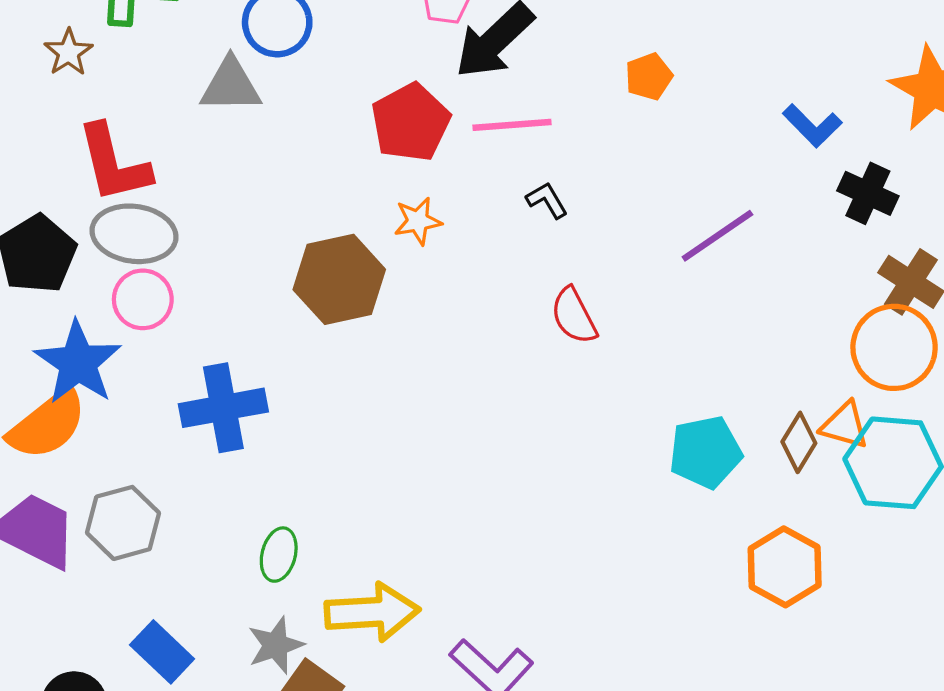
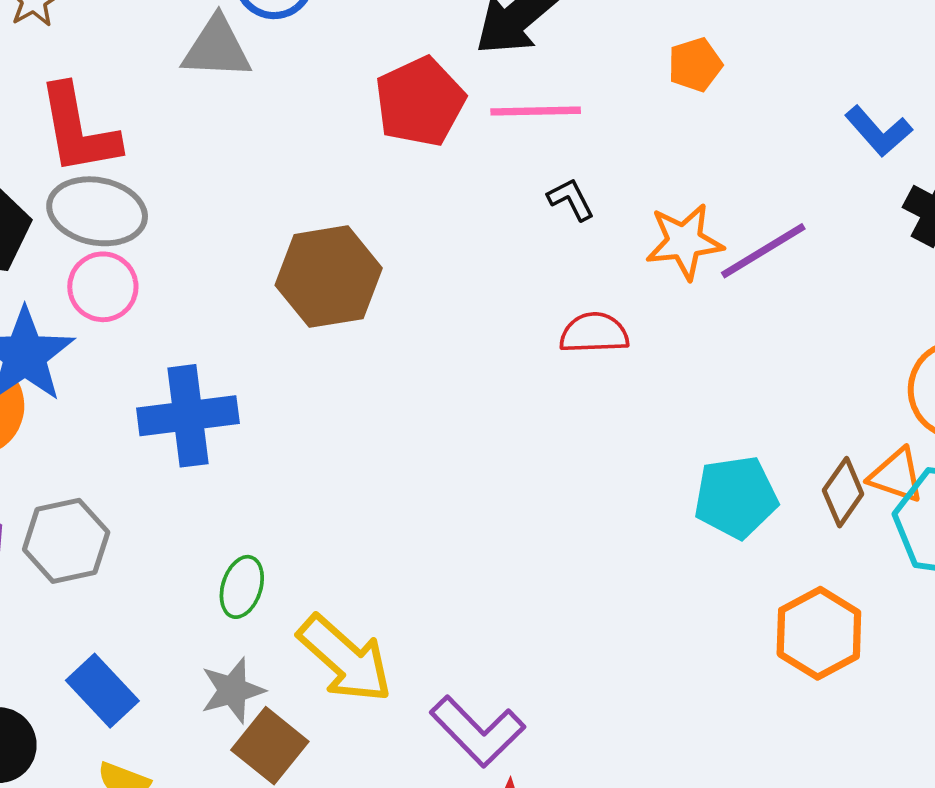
orange star: (418, 221) -> (684, 242), moved, size x1.4
red semicircle: (574, 316) -> (594, 333), turned 112
yellow arrow: (372, 612) -> (345, 659), turned 42

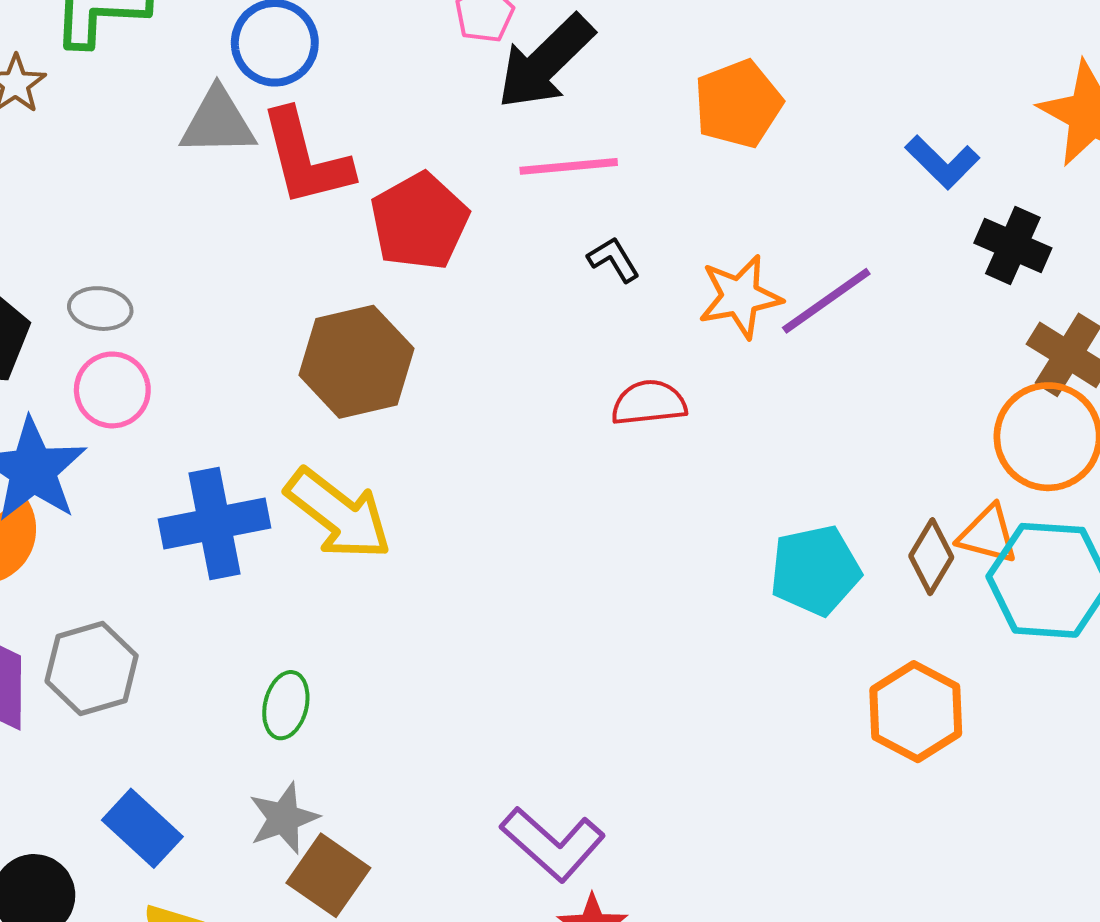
orange pentagon: (695, 65) -> (738, 104), size x1.5
red pentagon: (420, 102) -> (419, 221), moved
red L-shape: (78, 130) -> (306, 158), moved
gray ellipse: (97, 211) -> (100, 309), size x0.6
yellow arrow: (345, 659) -> (338, 514), moved

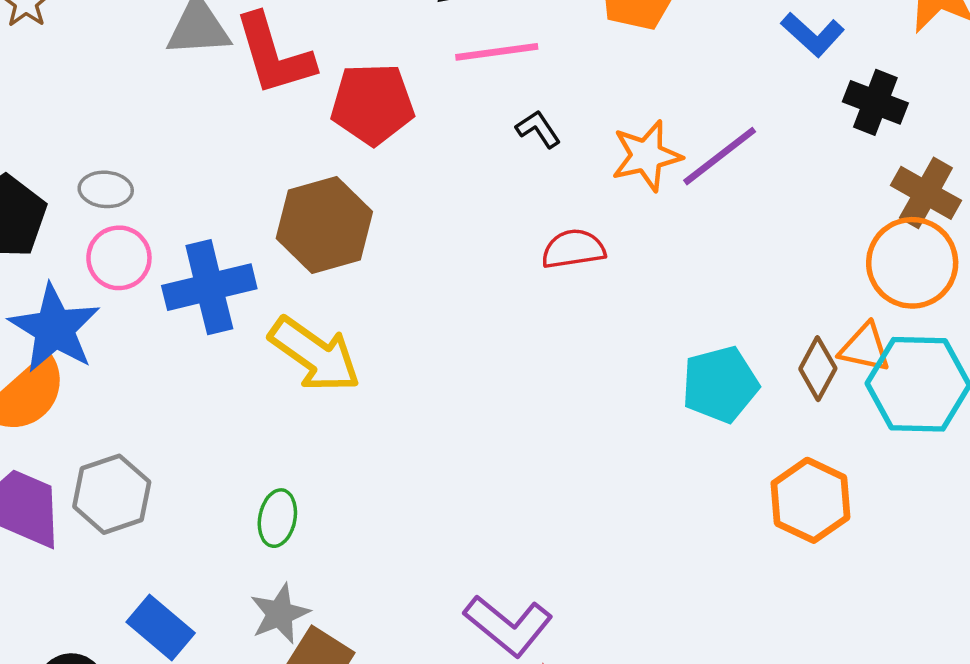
red pentagon: (419, 221) -> (372, 104), turned 30
blue cross: (214, 523) -> (209, 287), moved

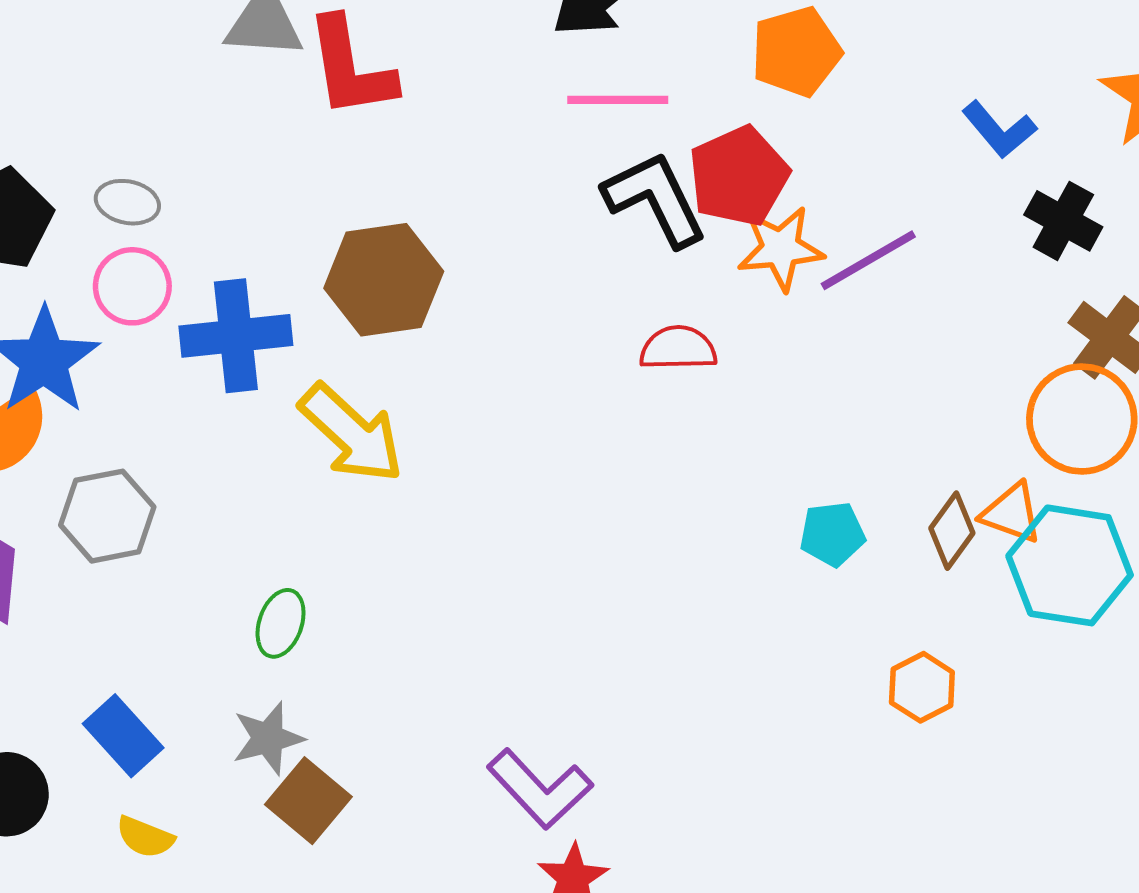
red pentagon: (372, 104) -> (739, 176), moved, turned -30
black L-shape: (538, 129) -> (655, 199), size x2.0
cyan pentagon: (720, 384) -> (832, 534), size x0.7
gray hexagon: (112, 494) -> (107, 516), moved
orange hexagon: (810, 500) -> (922, 687), size x0.7

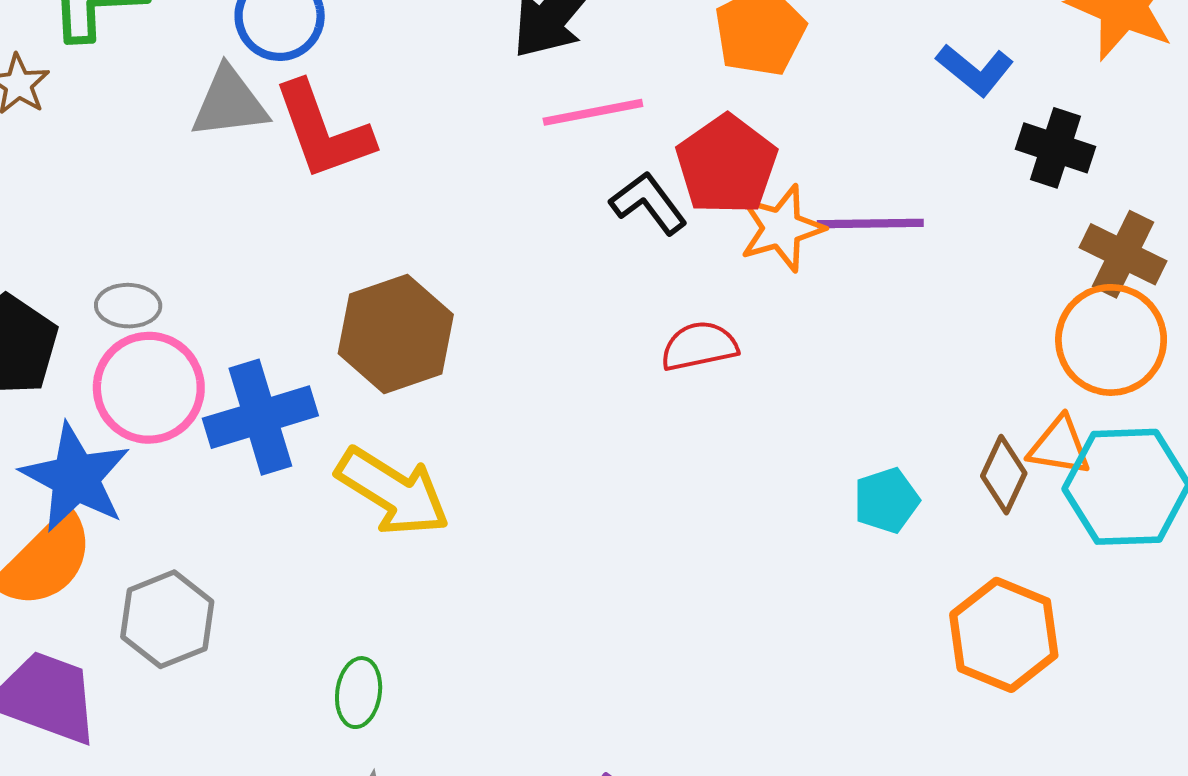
black L-shape: (655, 199) -> (648, 203), size x0.7
purple line: (868, 260) -> (870, 224), turned 40
pink circle: (132, 286) -> (149, 388), size x1.4
orange hexagon: (922, 687) -> (1004, 635), size x1.6

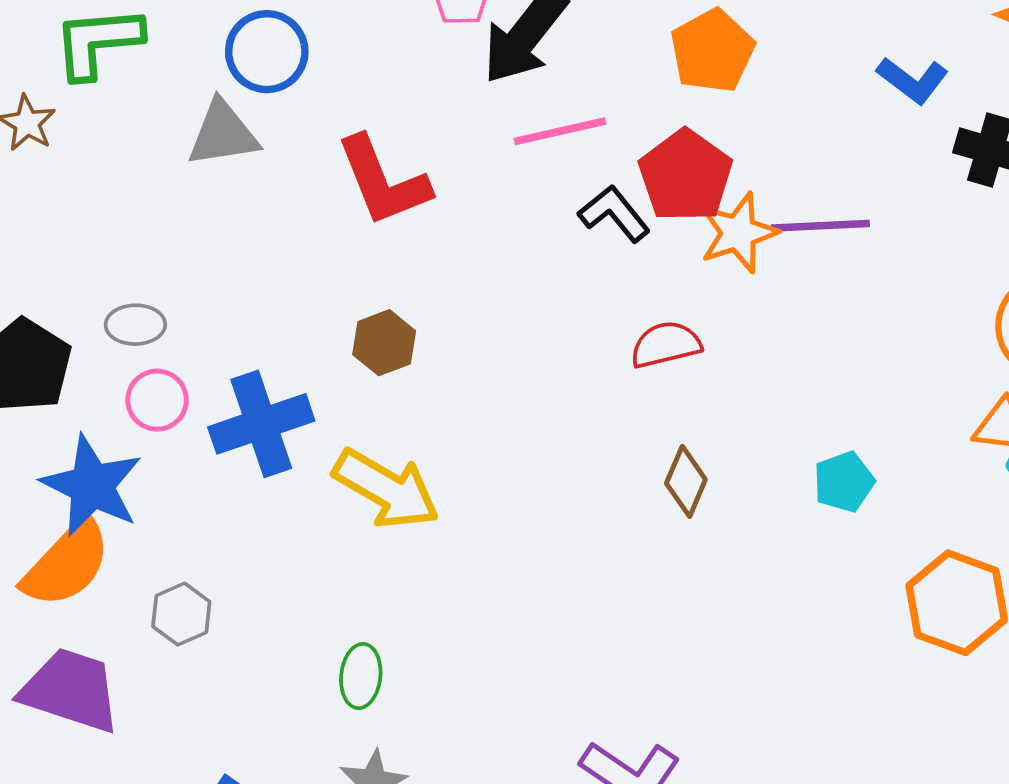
red L-shape: (323, 131) -> (383, 181), moved
brown hexagon: (396, 334) -> (384, 343), size x0.6
pink circle: (149, 388) -> (157, 400), size x0.6
brown diamond: (1004, 475) -> (686, 481), moved
gray hexagon: (167, 619) -> (181, 614), size x0.7

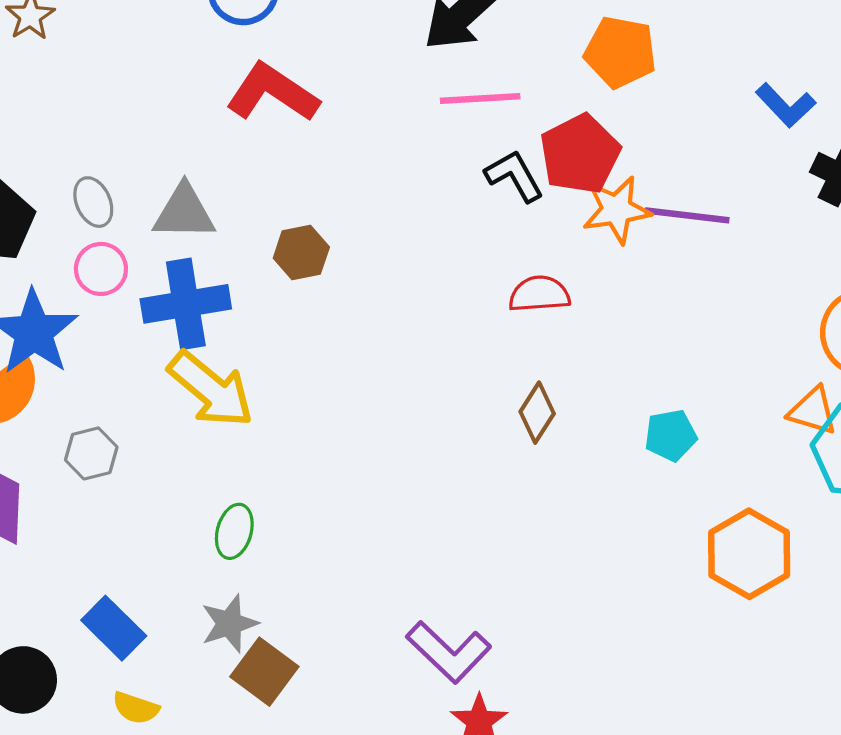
orange pentagon: (712, 51) -> (620, 52), turned 30
gray triangle: (223, 134) -> (184, 212), moved
red L-shape: (383, 181) -> (272, 93), moved, turned 136
gray ellipse: (135, 325) -> (93, 202), turned 57
yellow arrow: (386, 489) -> (211, 389), moved

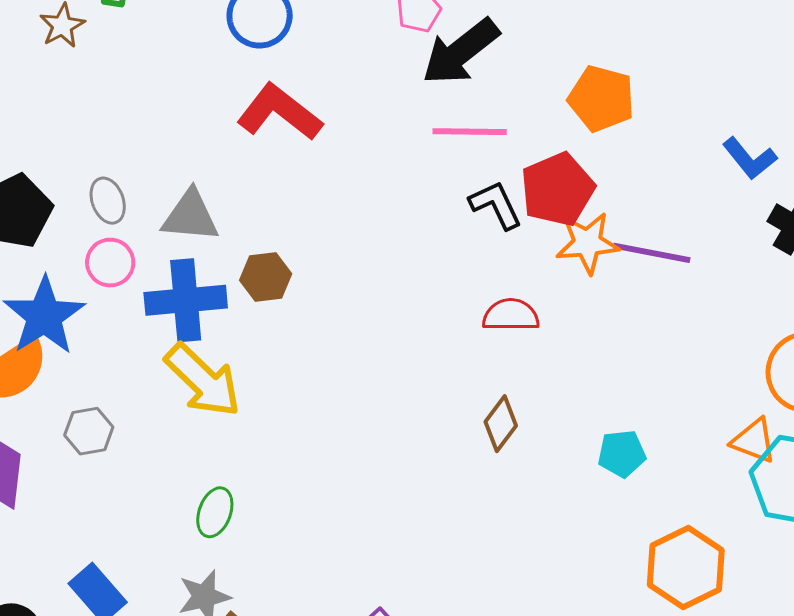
brown hexagon: (301, 253) -> (266, 277), moved

